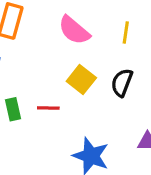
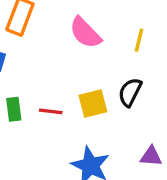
yellow square: (81, 80) -> (93, 103), moved, turned 32

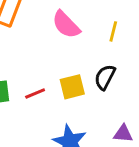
red line: (51, 111) -> (35, 94), turned -30

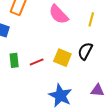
yellow square: (72, 87) -> (62, 58), turned 36

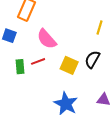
pink semicircle: (59, 14) -> (47, 39), moved
red line: (37, 62) -> (38, 61), moved

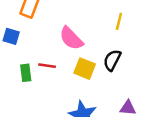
pink semicircle: (47, 39) -> (71, 38), moved
red line: (38, 61) -> (47, 66), turned 32

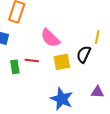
yellow line: (119, 21) -> (97, 37), moved
yellow square: (85, 69) -> (62, 62), turned -30

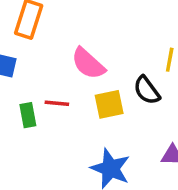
black semicircle: (84, 54) -> (147, 90), turned -60

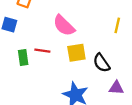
black semicircle: (147, 90) -> (101, 63), moved

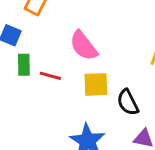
green rectangle: (23, 57) -> (24, 65), moved

